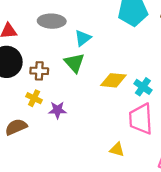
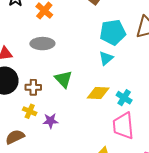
cyan triangle: (83, 38) -> (106, 58), moved

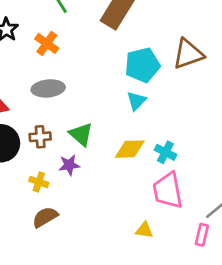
brown cross: (33, 87) -> (40, 137), moved
purple star: (50, 121) -> (69, 165), moved
brown semicircle: (15, 137) -> (45, 217), moved

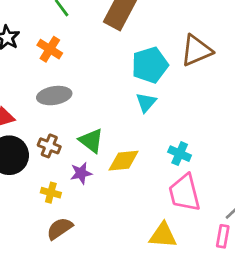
brown cross: (40, 137) -> (49, 146), turned 30
yellow diamond: (130, 149) -> (124, 161), moved
yellow triangle: (144, 230) -> (163, 235), size x1.5

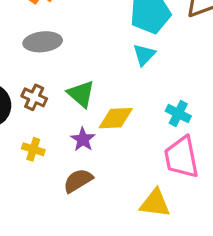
purple star: (81, 173) -> (83, 139), moved, turned -30
brown semicircle: (60, 228) -> (78, 181), moved

